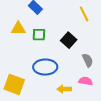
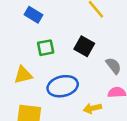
yellow triangle: (18, 29) -> (23, 75), moved

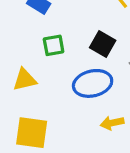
blue ellipse: (63, 86) -> (93, 83), moved

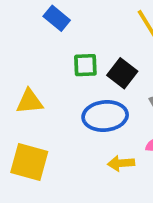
green square: (54, 45) -> (85, 65), moved

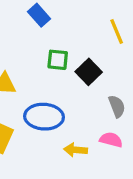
blue ellipse: (105, 116) -> (44, 117), moved

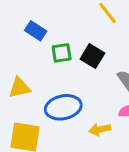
blue rectangle: (39, 15) -> (36, 31), moved

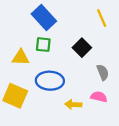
blue rectangle: (36, 31) -> (44, 17), size x1.5
green square: (62, 53) -> (43, 45), moved

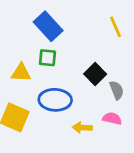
black square: (82, 48) -> (95, 74), moved

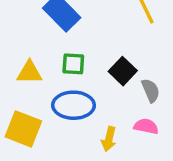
green square: (47, 58) -> (73, 64), moved
yellow arrow: (82, 128) -> (109, 139), turned -78

